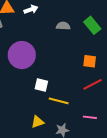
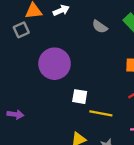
gray semicircle: (63, 26) -> (100, 27), turned -144

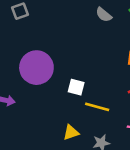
purple circle: (55, 64) -> (36, 68), moved

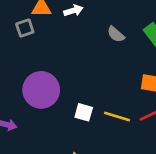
yellow line: (97, 107) -> (117, 116), moved

